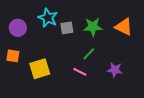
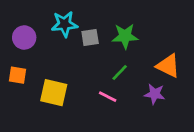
cyan star: (48, 18) -> (65, 24), turned -30
orange triangle: (124, 27) -> (168, 66), moved
yellow square: (40, 69) -> (54, 93), turned 30

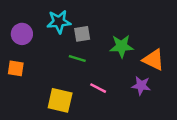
green star: (125, 36) -> (121, 46), moved
green line: (120, 72) -> (77, 59), moved, turned 63
yellow square: (54, 93) -> (60, 100), moved

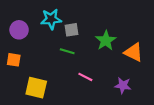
green star: (121, 46) -> (106, 41), turned -30
purple star: (141, 86) -> (123, 85), moved
yellow square: (60, 100) -> (36, 88), moved

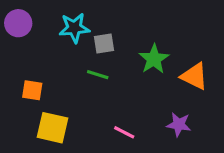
purple circle: (19, 30) -> (18, 23), moved
orange square: (14, 60) -> (32, 90), moved
pink line: (85, 77) -> (124, 132), moved

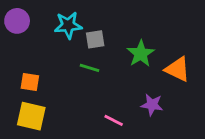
purple star: (179, 125) -> (152, 105), moved
yellow square: (53, 128) -> (31, 116), moved

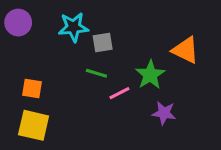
green star: (141, 54) -> (150, 75), moved
orange triangle: (178, 69) -> (185, 50), moved
pink line: (114, 120) -> (119, 93), moved, turned -54

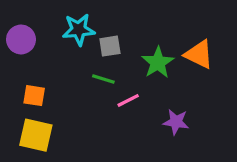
purple circle: (18, 23) -> (21, 39), moved
green star: (150, 75) -> (158, 63), moved

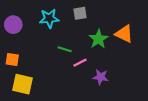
gray square: (110, 46) -> (80, 13), moved
orange square: (34, 96) -> (12, 60), moved
purple star: (176, 122) -> (101, 77), moved

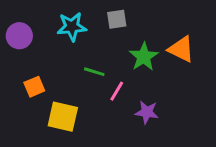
orange square: (12, 60) -> (34, 87), moved, turned -32
pink line: (80, 63) -> (117, 91), turned -32
yellow square: (23, 84) -> (63, 117), moved

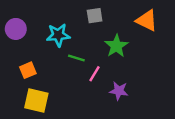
cyan star: (72, 27) -> (58, 35), moved
orange triangle: (181, 49) -> (147, 20), moved
yellow square: (63, 117) -> (36, 101), moved

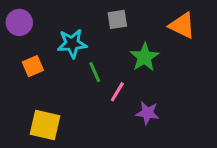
purple circle: (16, 29) -> (19, 22), moved
green line: (76, 58) -> (95, 72), turned 49
orange square: (28, 70) -> (33, 66), moved

